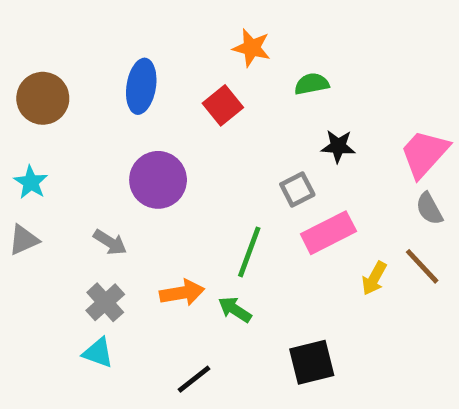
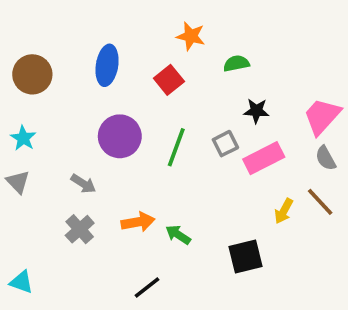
pink rectangle: (328, 233) -> (264, 158), moved
gray triangle: (24, 240) -> (18, 182), turned -50
green line: (249, 252) -> (176, 147), moved
cyan triangle: (98, 353) -> (21, 282), moved
black square: (312, 362) -> (245, 257), moved

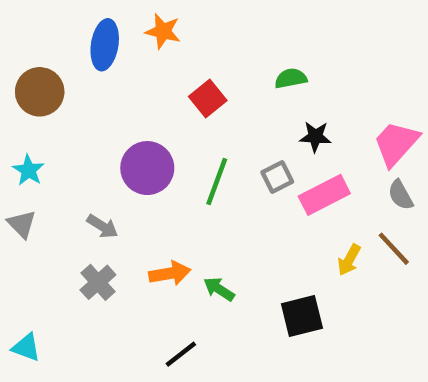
orange star: (191, 36) -> (163, 31), moved
blue ellipse: (107, 65) -> (105, 45), moved

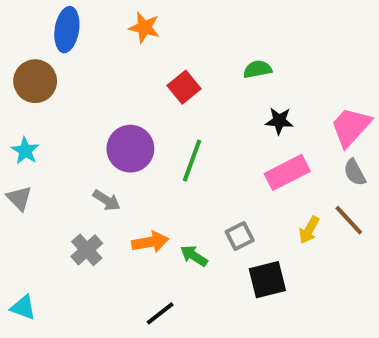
blue ellipse: (105, 45) -> (67, 30), moved
gray square: (277, 177) -> (240, 236), moved
gray arrow: (102, 226) -> (107, 200), moved

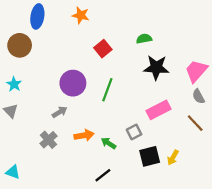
black star: (279, 121) -> (156, 68), size x1.6
pink rectangle: (287, 172) -> (158, 110), moved
gray arrow: (107, 200) -> (60, 112), turned -64
yellow arrow: (309, 230) -> (173, 158), moved
black line: (160, 313) -> (103, 175), moved

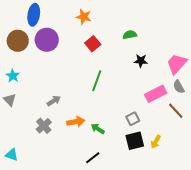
orange star: (81, 15) -> (84, 17), moved
black star: (156, 68) -> (141, 61), size x0.6
purple circle: (73, 83) -> (47, 40), moved
pink rectangle: (158, 110) -> (156, 94), moved
gray square: (134, 132) -> (133, 119), moved

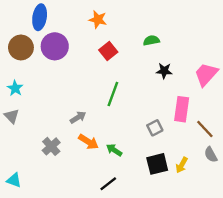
gray semicircle: (179, 87) -> (211, 155), moved
pink rectangle: (156, 94) -> (182, 109), turned -55
gray arrow: (54, 101) -> (78, 117), moved
gray square: (133, 119) -> (155, 128), moved
orange arrow: (76, 122) -> (88, 142), turned 42

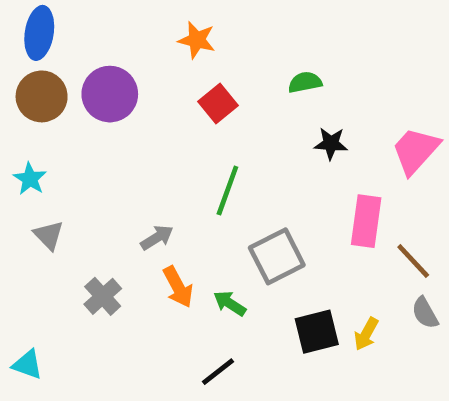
blue ellipse: (40, 17) -> (39, 33), moved
gray triangle: (12, 116) -> (49, 235), moved
gray square: (155, 128) -> (277, 256), moved, size x1.6
orange arrow: (88, 142) -> (178, 287), turned 30

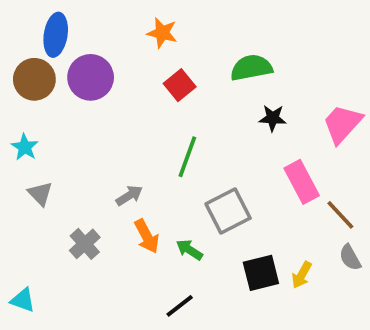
blue ellipse: (39, 33) -> (56, 35), moved
green semicircle: (305, 82) -> (251, 68), size x1.5
pink rectangle: (366, 221) -> (302, 182), turned -36

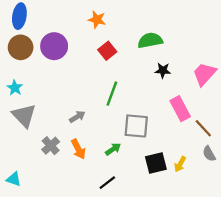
blue ellipse: (56, 35) -> (19, 16), moved
gray triangle: (40, 194) -> (24, 116), size x1.6
gray square: (228, 211) -> (136, 126), turned 32
orange arrow: (147, 236) -> (78, 149), moved
green arrow: (189, 250) -> (113, 149), turned 112

